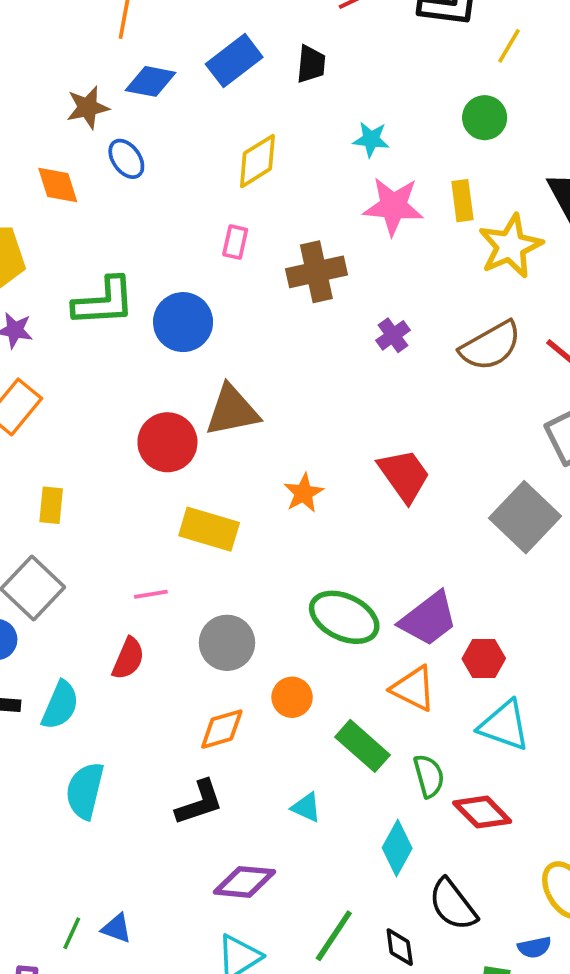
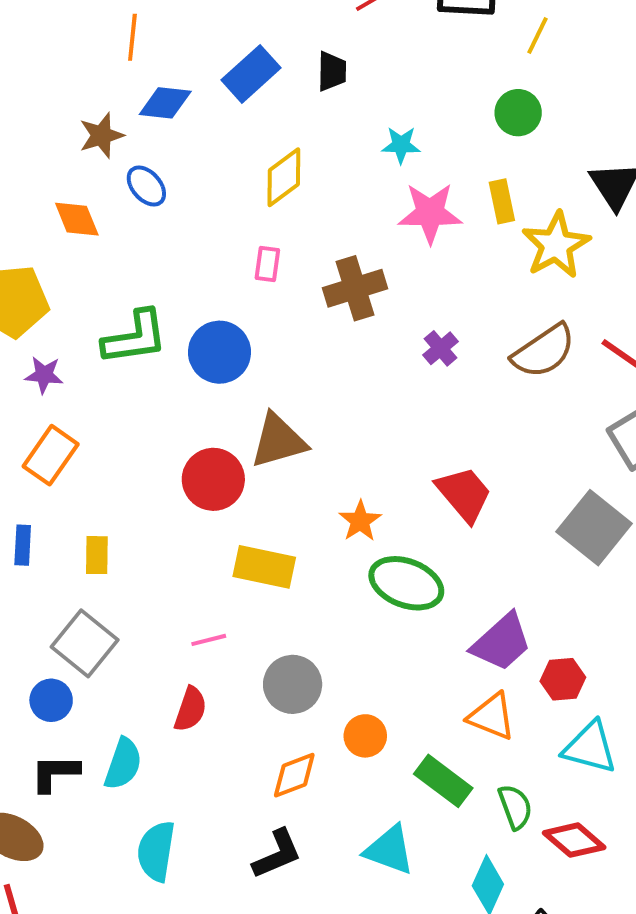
green ellipse: (344, 617) -> (406, 583), moved
cyan triangle: (306, 807) -> (389, 850), size x1.6

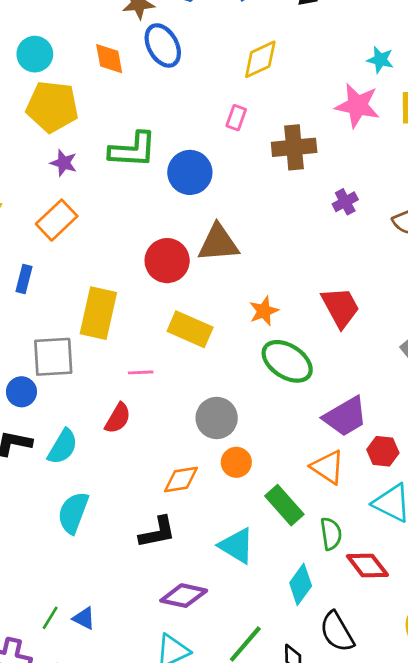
cyan star: (401, 145) -> (380, 60), moved
blue ellipse: (146, 186) -> (163, 45), size x1.4
yellow rectangle: (97, 555) -> (98, 313), moved, size x1.8
gray square: (85, 643) -> (53, 357), turned 36
gray circle: (293, 684) -> (217, 418), moved

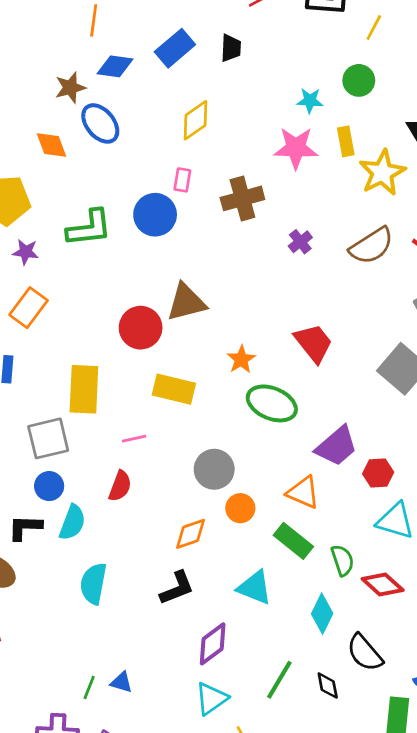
blue circle: (190, 172) -> (155, 215), moved
blue circle: (21, 392) -> (49, 486), moved
orange triangle: (328, 467) -> (303, 492), moved
purple diamond: (184, 596) -> (213, 644), turned -39

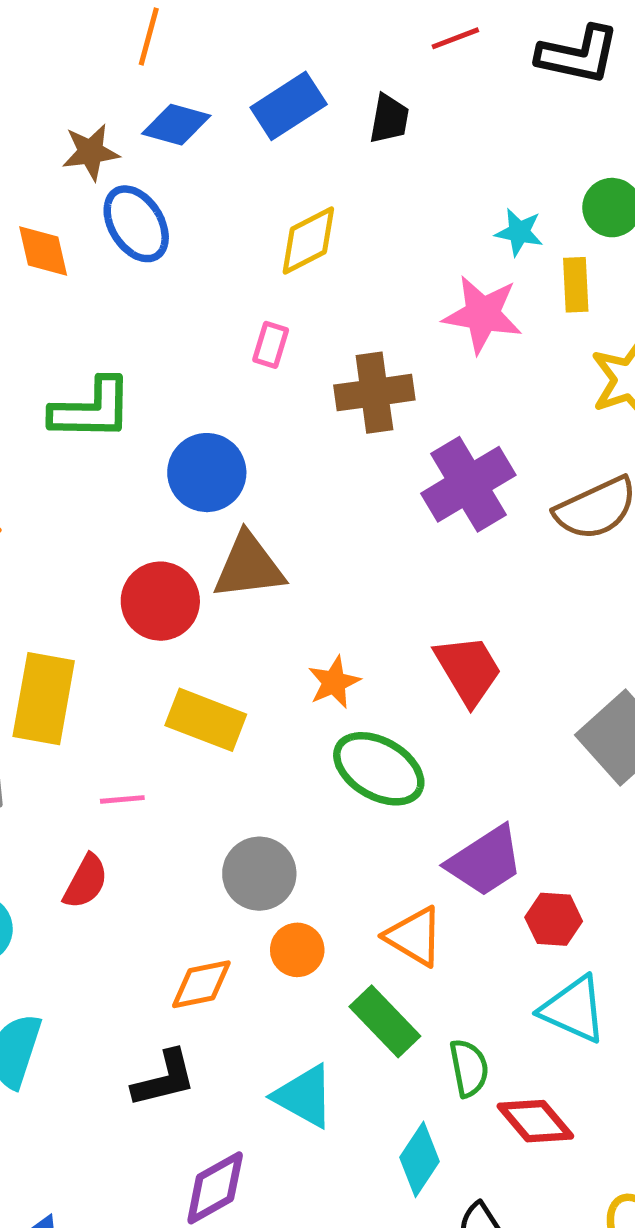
yellow rectangle: (346, 141) -> (576, 285), moved
blue circle: (155, 215) -> (207, 473), moved
purple cross: (300, 242) -> (468, 484), size x2.0

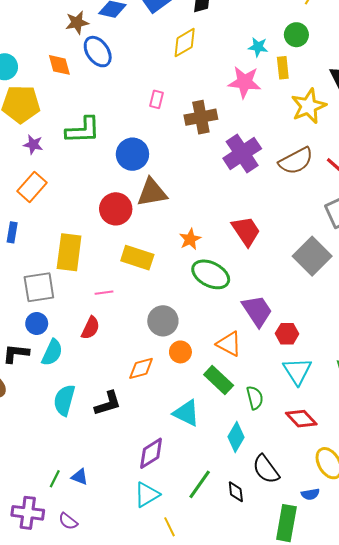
yellow diamond: (308, 241) -> (185, 43), moved
purple trapezoid: (485, 861) -> (257, 311), turned -88
cyan triangle: (574, 1009) -> (297, 371), turned 36
black L-shape: (164, 1079) -> (108, 403), moved
red diamond: (535, 1121) -> (301, 419), moved

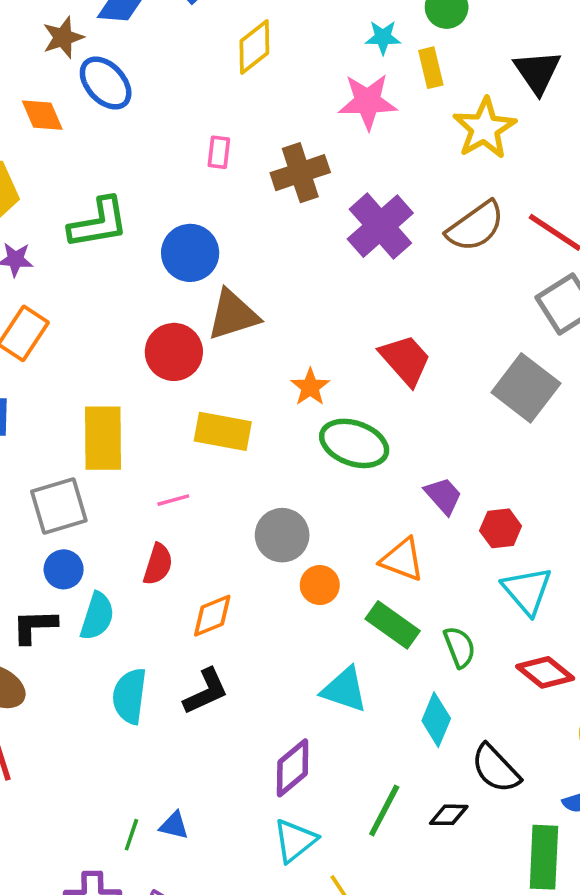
purple trapezoid: (257, 311) -> (443, 496), size x0.7
orange diamond: (141, 368) -> (212, 616), moved
black diamond: (236, 492) -> (449, 815), turned -75

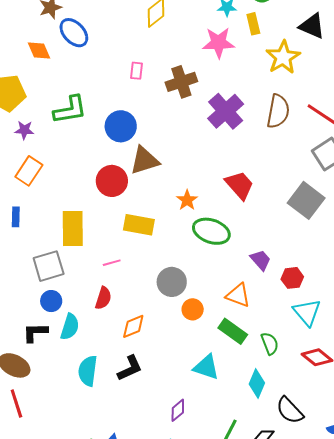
black triangle: (537, 72) -> (312, 26), turned -32
brown semicircle: (475, 226) -> (278, 111), turned -44
purple diamond: (293, 768) -> (178, 410), size x0.7

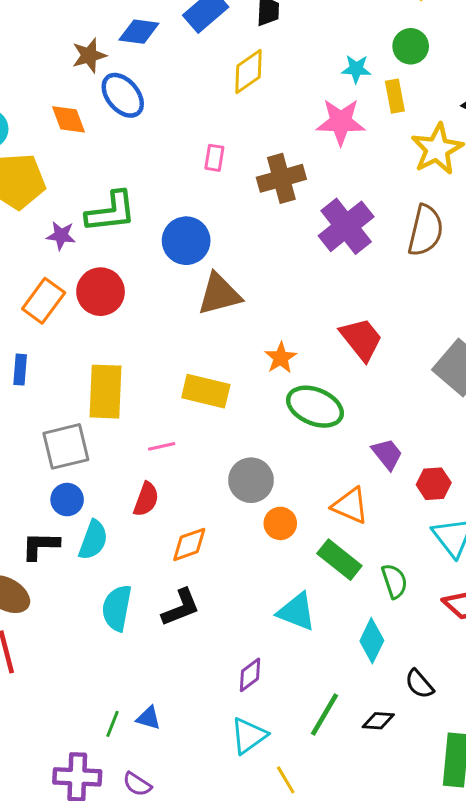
purple star: (24, 130) -> (61, 236), moved
red circle: (112, 181) -> (101, 292), moved
black semicircle: (290, 410) -> (419, 684), size x0.7

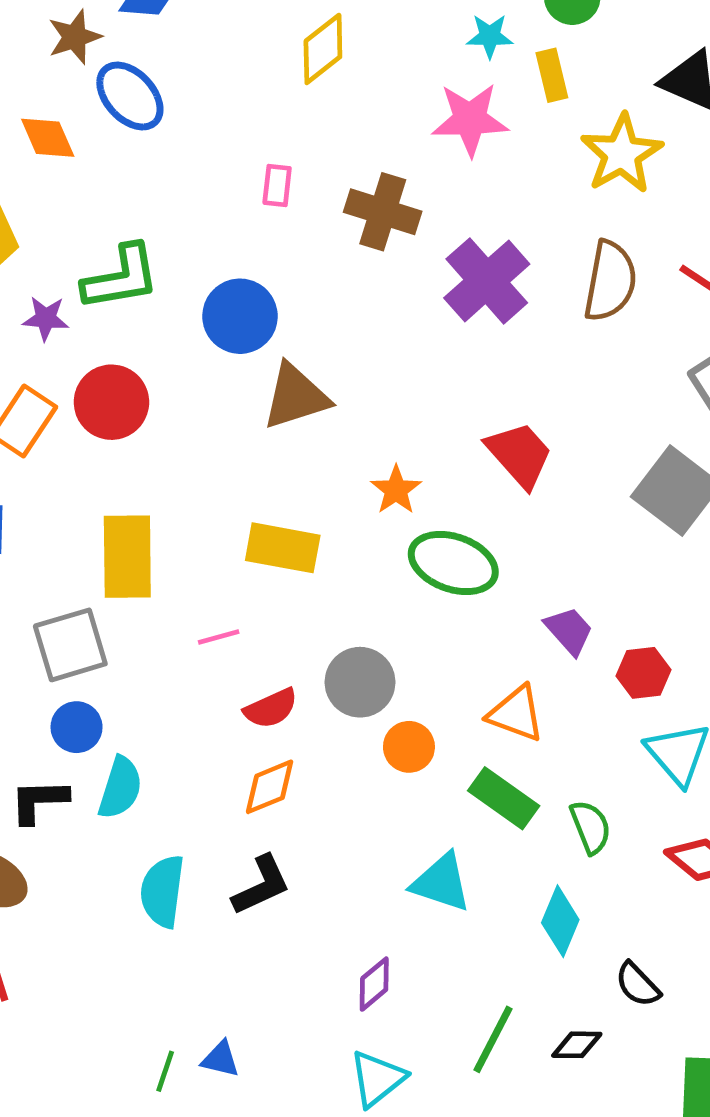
brown cross: (281, 178) -> (383, 212), turned 36
red semicircle: (146, 499) -> (271, 708), moved, turned 48

